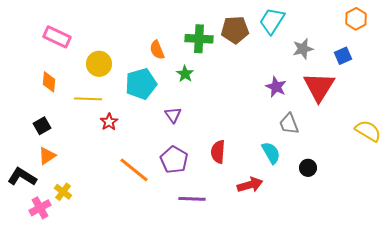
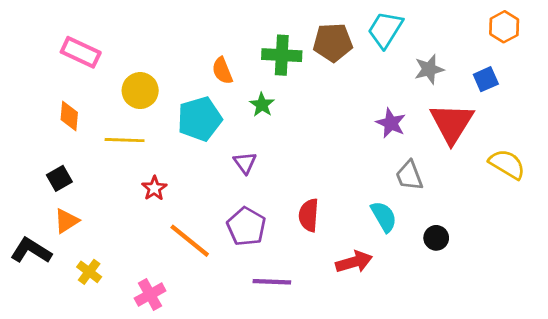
red star: (109, 122) -> (154, 188), moved
yellow semicircle: (368, 131) -> (507, 164), moved
pink cross: (40, 208) -> (150, 295), moved

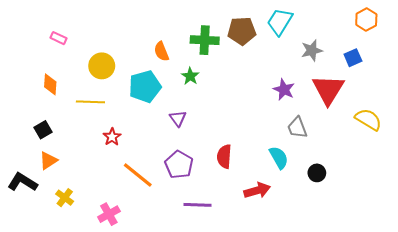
pink rectangle: (81, 52) -> (58, 38), size x0.6

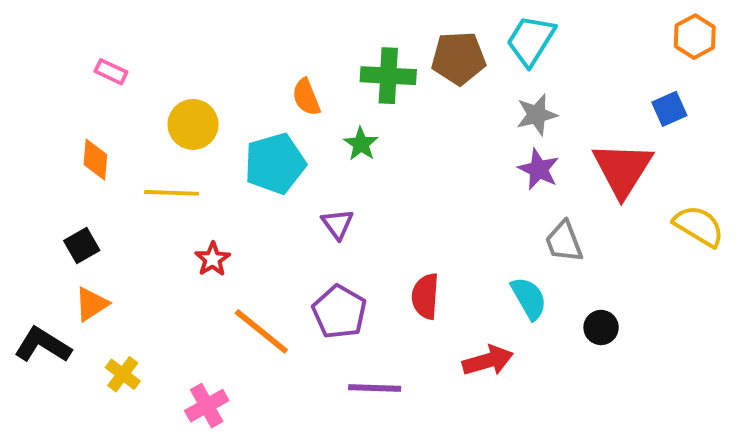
gray star: (312, 50) -> (537, 115), moved

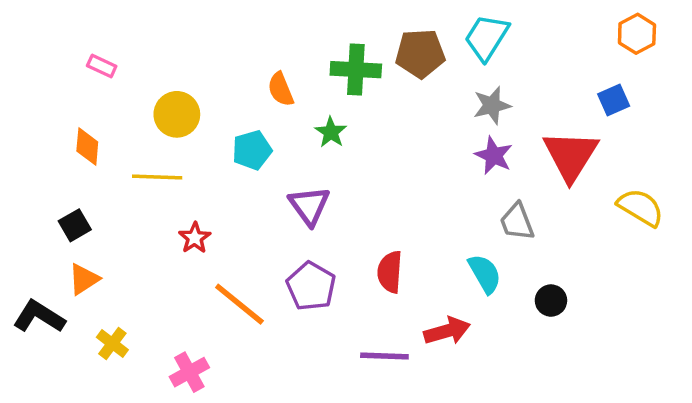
cyan pentagon: (275, 163) -> (252, 150), size x0.7
purple triangle: (337, 224) -> (309, 206), size x1.4
purple line: (375, 388) -> (384, 356), moved

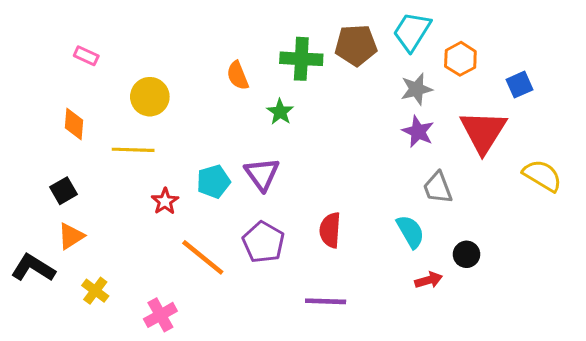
orange hexagon: (637, 34) -> (460, 59), moved
cyan pentagon: (252, 150) -> (213, 182), moved
red arrow: (447, 331) -> (429, 280), moved, size x0.7

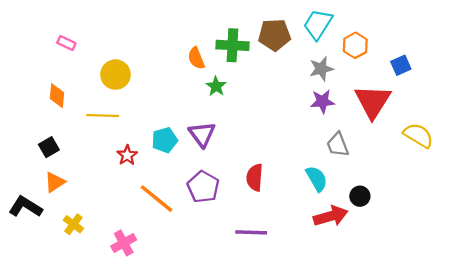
orange semicircle: (238, 76) -> (196, 58), moved
purple star: (418, 132) -> (322, 101), turned -30
red arrow: (429, 280) -> (331, 216), size x1.6

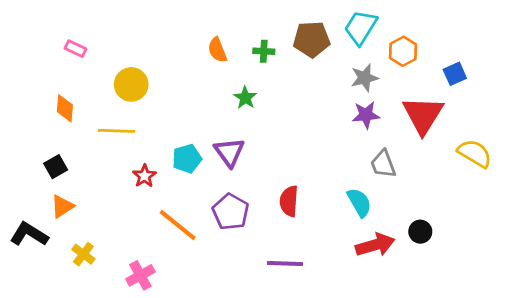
green cross: (232, 45) -> (264, 51), size x0.6
orange semicircle: (196, 58) -> (217, 50), moved
black circle: (360, 196) -> (420, 232), moved

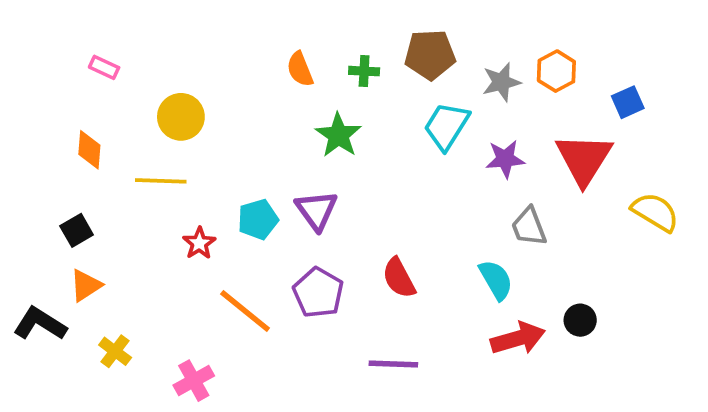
cyan trapezoid: (361, 27) -> (446, 126), moved
gray star: (365, 78) -> (501, 82), moved
green star: (245, 98) -> (338, 135), size x1.4
red semicircle: (289, 201) -> (399, 278), turned -32

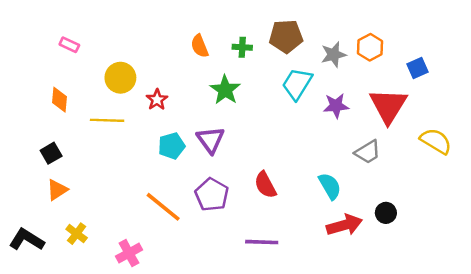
gray trapezoid: (529, 227) -> (368, 152), moved, turned -100
red star: (199, 243) -> (157, 100), moved
black L-shape: (40, 324) -> (27, 240), moved

